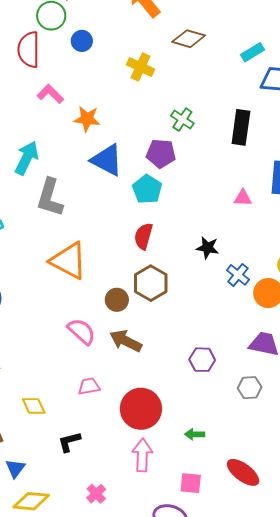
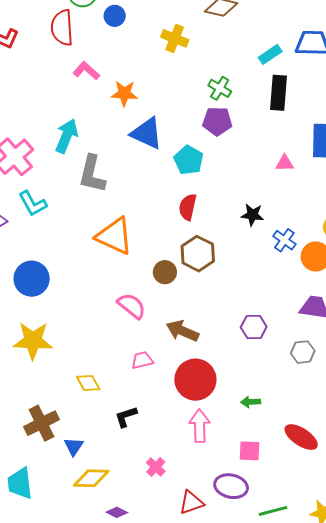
cyan rectangle: (253, 52) -> (270, 54), moved
purple pentagon: (161, 153) -> (217, 121), moved
brown arrow: (126, 341) -> (182, 331), moved

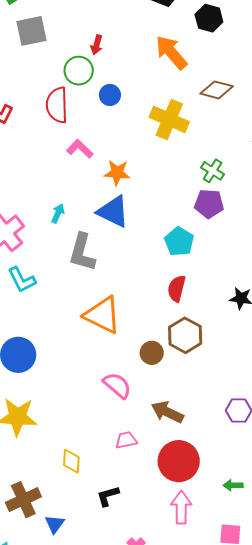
yellow cross: (175, 38) -> (169, 119), size x1.4
blue triangle: (147, 133) -> (113, 212), moved
cyan arrow: (67, 136) -> (58, 213), size x0.6
yellow diamond: (88, 383) -> (71, 461), turned 30

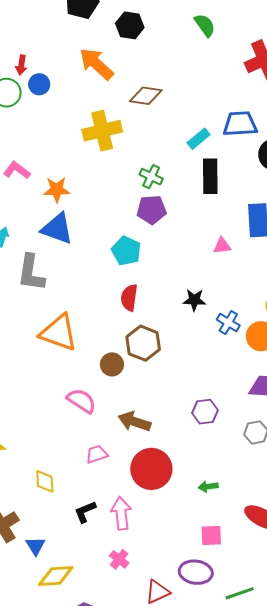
blue circle: (110, 95) -> (39, 84), moved
yellow cross: (169, 119) -> (102, 131), turned -30
pink arrow: (181, 507) -> (121, 513), moved

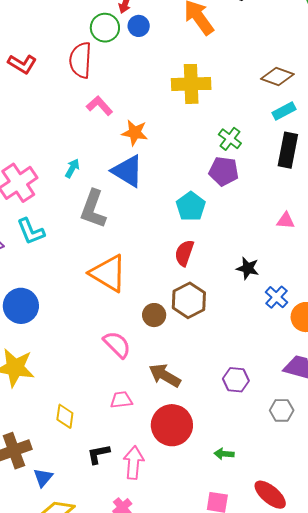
brown diamond: (146, 96) -> (277, 77), moved

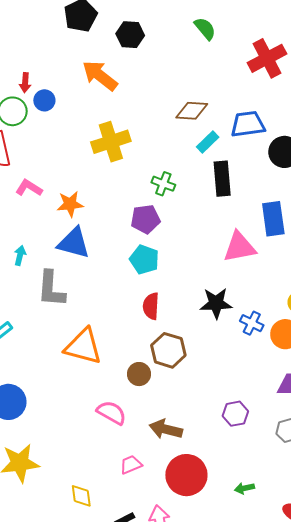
purple pentagon: (224, 171) -> (145, 219), moved
pink triangle: (286, 221) -> (239, 247), size x1.8
black star: (248, 268) -> (216, 303), size x1.4

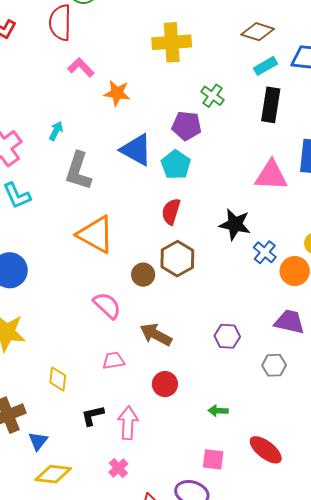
blue triangle: (74, 243) -> (136, 150), moved
red circle: (186, 475) -> (165, 384), size x0.6

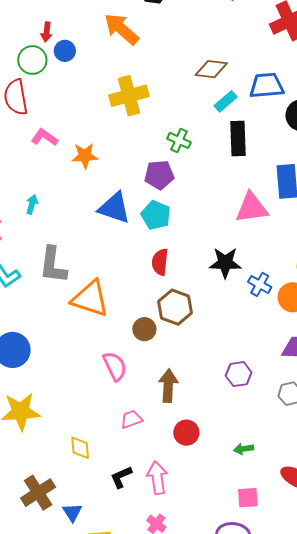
gray L-shape: (78, 171) -> (53, 265), moved
pink semicircle: (107, 305) -> (115, 366), turned 32
brown arrow: (156, 335) -> (168, 386), turned 76

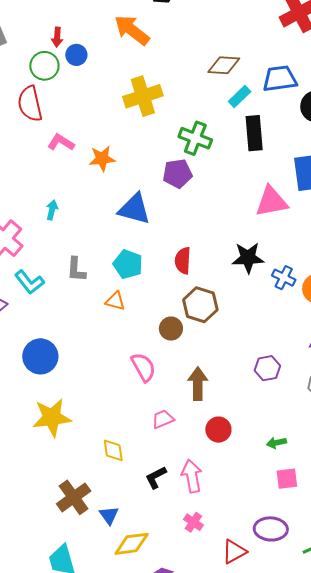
green cross: (179, 140) -> (195, 138), size x1.4
cyan pentagon: (156, 215) -> (128, 264), moved
gray L-shape: (53, 265) -> (76, 269), size x0.7
orange triangle: (90, 299) -> (115, 301), size x0.5
pink square: (248, 498) -> (287, 479), moved

